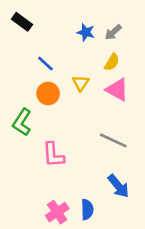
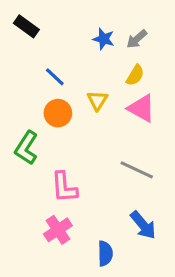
pink cross: (57, 212) -> (58, 230), moved

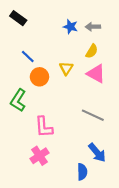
gray arrow: (137, 39) -> (93, 27), turned 40
blue line: (55, 77) -> (28, 57), moved
blue semicircle: (105, 253) -> (82, 172), moved

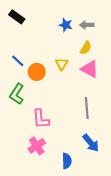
blue line: (28, 57) -> (18, 61), moved
gray line: (93, 115) -> (87, 108), turned 60
blue semicircle: (82, 172) -> (67, 161), moved

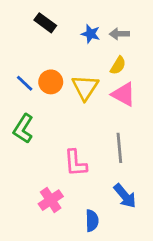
black rectangle: (17, 17) -> (45, 23), moved
yellow triangle: (62, 64) -> (85, 87), size x1.5
orange circle: (37, 72) -> (51, 82), moved
pink L-shape: (41, 119) -> (75, 163), moved

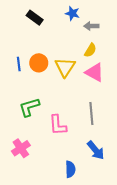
blue star: (91, 34) -> (72, 13), moved
blue line: (25, 83) -> (19, 64), turned 40
green L-shape: (23, 129) -> (29, 107), moved, turned 40
pink cross: (51, 200) -> (21, 148), moved

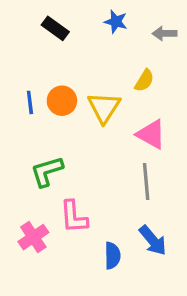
gray arrow: (91, 26) -> (165, 33), moved
pink triangle: (95, 72) -> (151, 134), moved
pink L-shape: (58, 125) -> (74, 217), moved
blue semicircle: (70, 169) -> (112, 256), moved

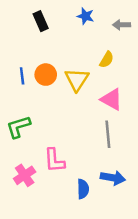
black rectangle: (55, 28) -> (41, 21), turned 30
green L-shape: (47, 171) -> (18, 127), moved
blue arrow: (153, 240) -> (113, 178), turned -40

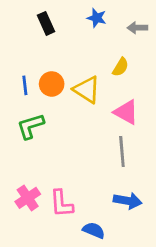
yellow triangle: (77, 80) -> (87, 90), turned -30
green L-shape: (18, 127) -> (31, 126), moved
pink L-shape: (54, 160) -> (61, 204), moved
blue semicircle: (83, 189) -> (94, 230), moved, turned -66

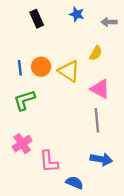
pink cross: (28, 198) -> (22, 144), moved

